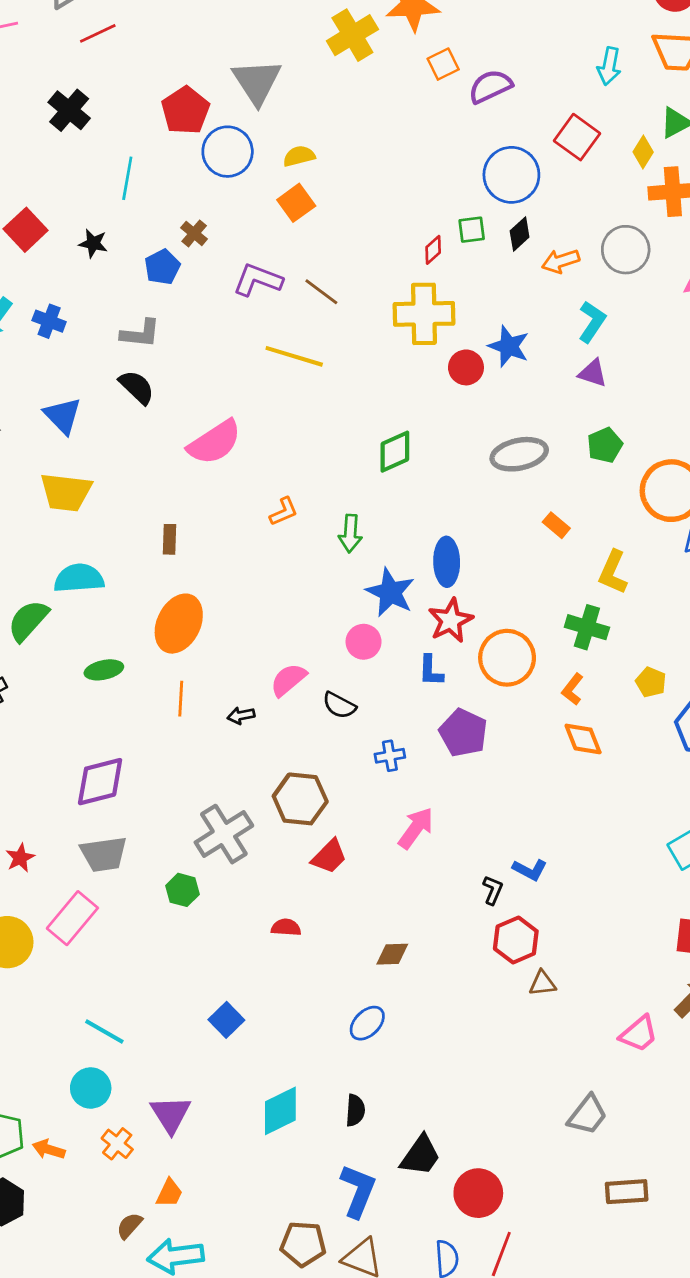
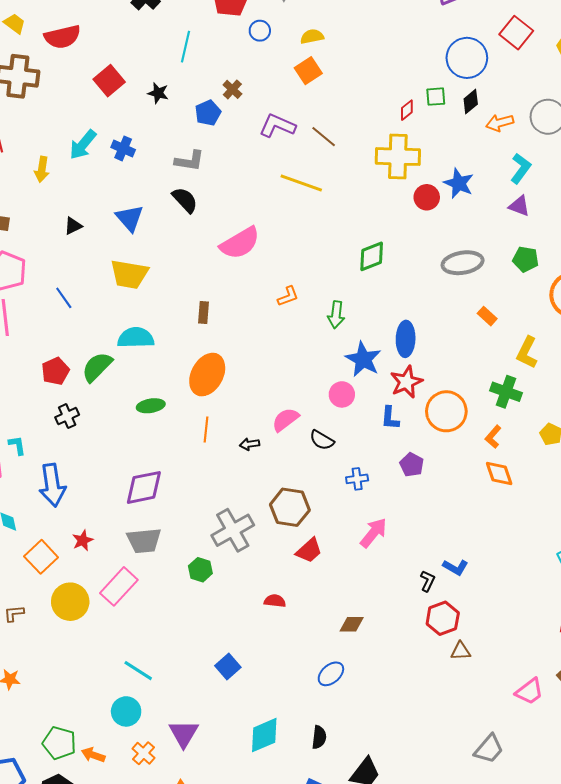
blue circle: (228, 152) -> (260, 31), size x0.6
green pentagon: (605, 445) -> (526, 259), turned 30
purple pentagon: (463, 733) -> (412, 465), size x0.7

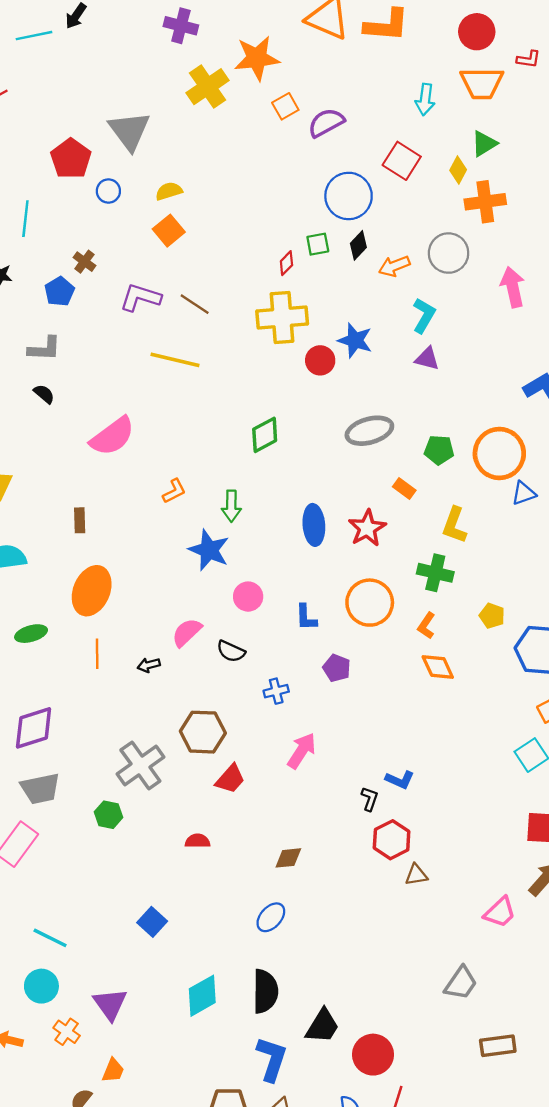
black semicircle: (185, 200) -> (44, 394), size x0.7
green pentagon: (526, 259) -> (439, 450), moved
blue star: (363, 359) -> (209, 550), moved
red star: (406, 382) -> (367, 528), moved
black semicircle: (319, 737) -> (265, 991), size x1.6

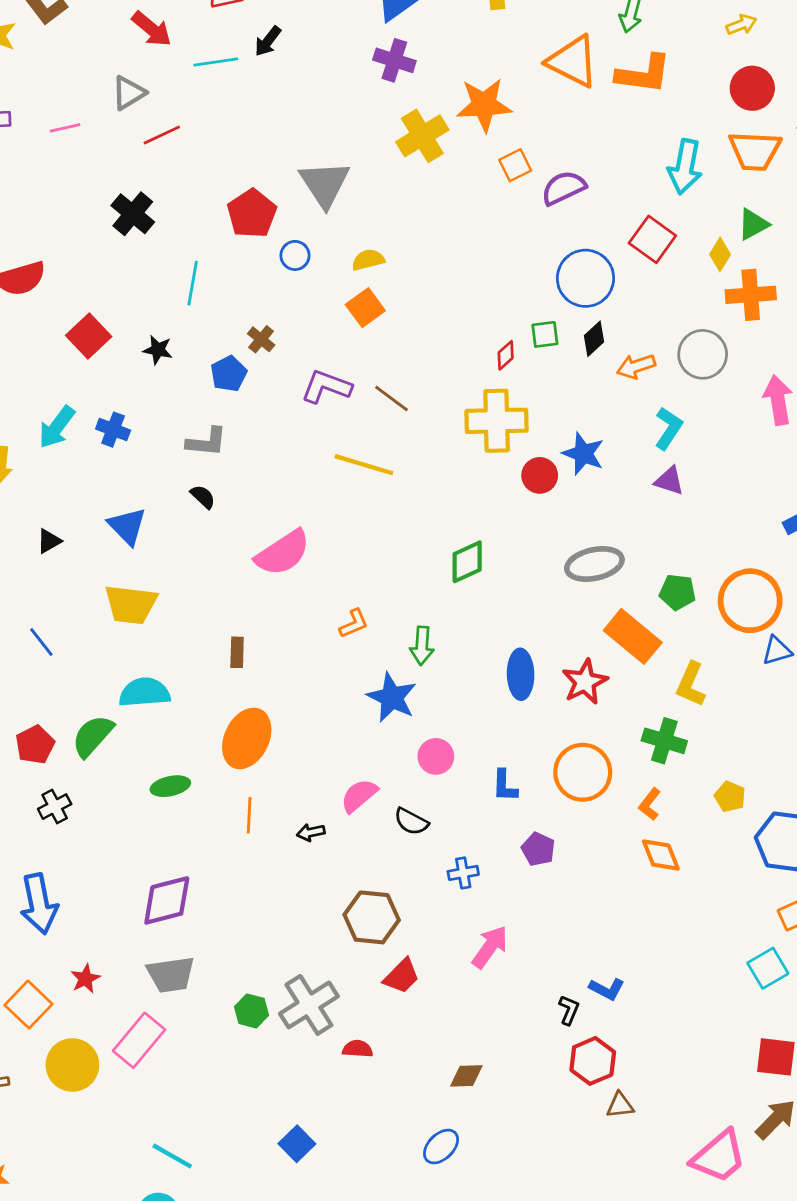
cyan arrow: (425, 99) -> (685, 167), size x1.4
orange rectangle: (404, 489) -> (633, 636), size x2.0
gray cross: (140, 766) -> (309, 1005), moved
pink trapezoid: (500, 912) -> (719, 1156), size x1.4

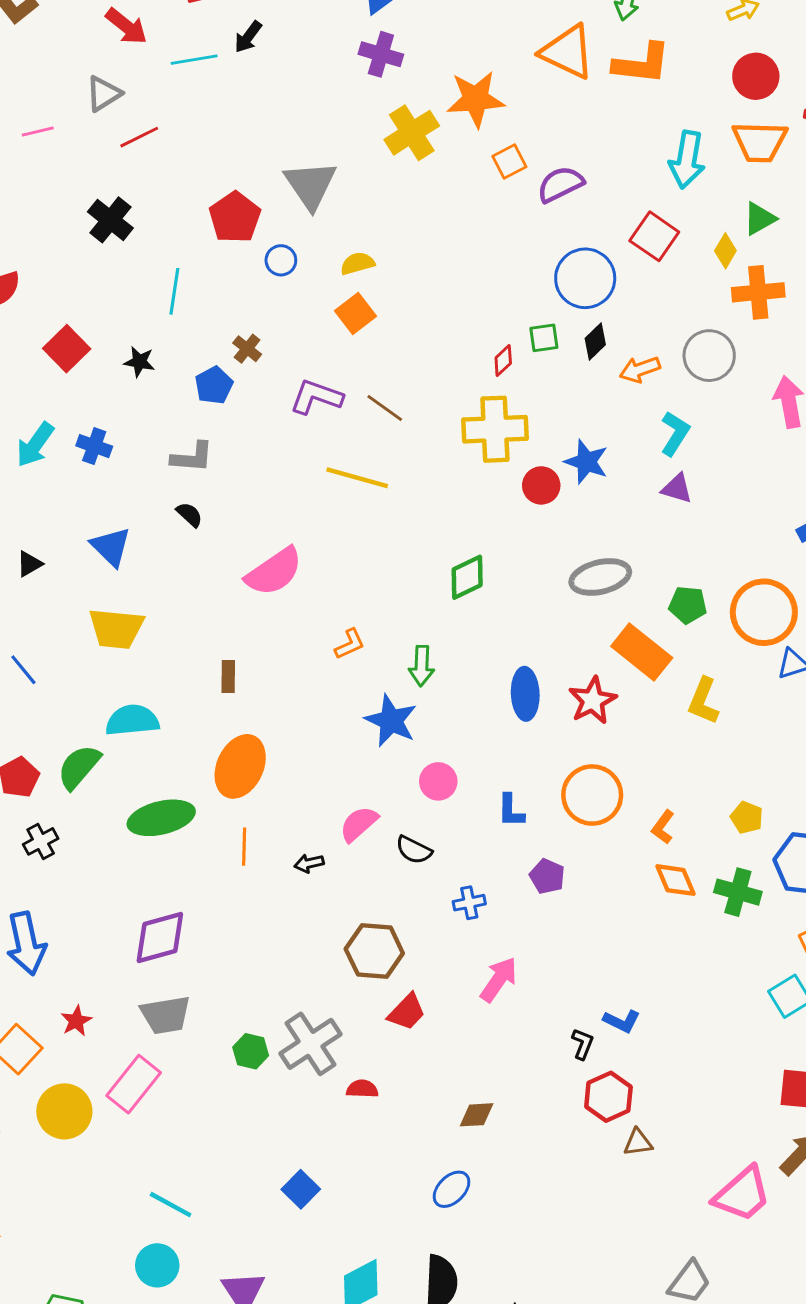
green cross: (664, 741) -> (738, 892), moved
green ellipse: (170, 786) -> (161, 818), size x1.6

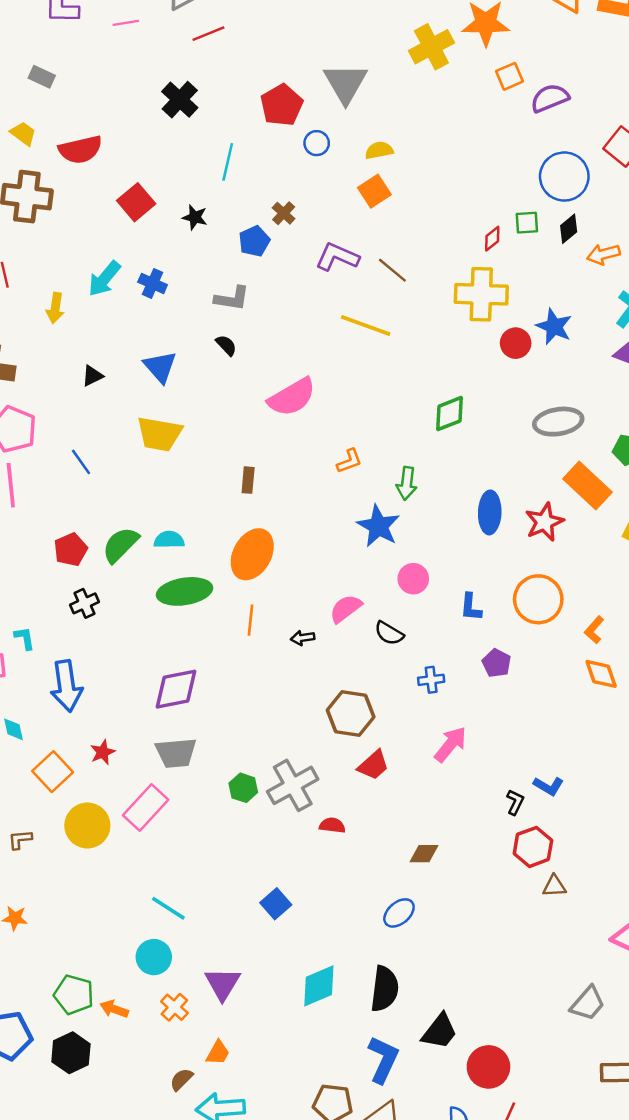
cyan semicircle: (132, 720) -> (169, 540), moved, size x0.7

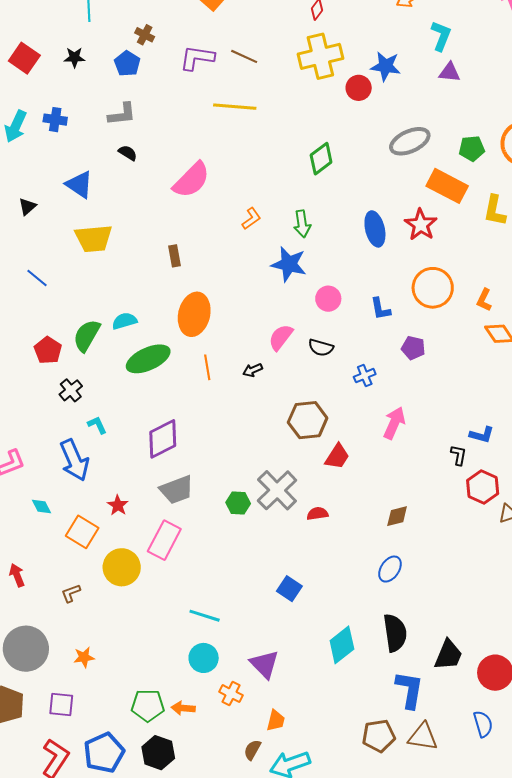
cyan L-shape: (25, 638) -> (97, 425), moved

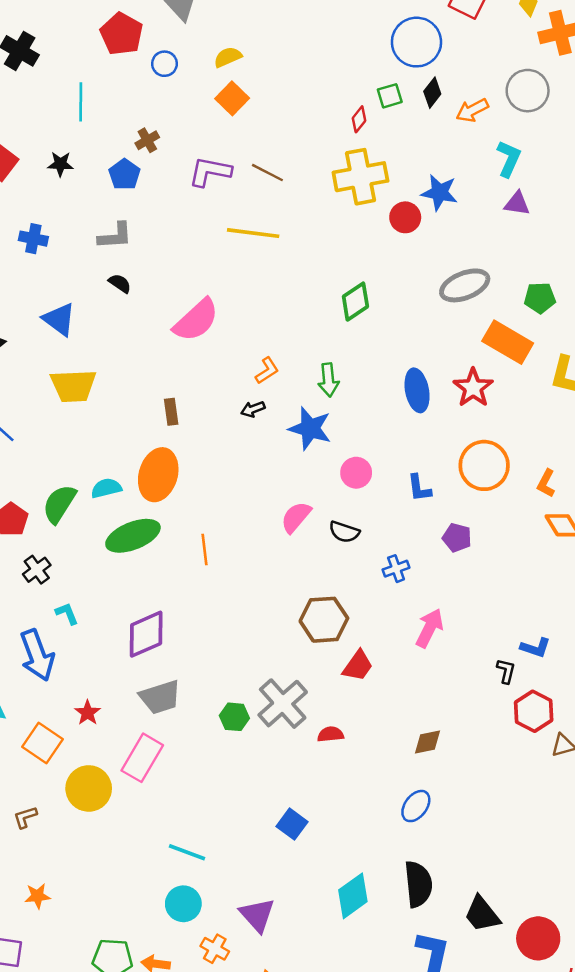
brown cross: (145, 35) -> (147, 140), turned 30
orange ellipse: (194, 314) -> (158, 475), moved
black arrow: (253, 370) -> (253, 409), moved
black trapezoid: (448, 655) -> (482, 914), turned 116

